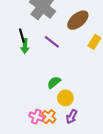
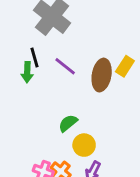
brown ellipse: (78, 20) -> (102, 75), moved, turned -40
black line: (22, 36) -> (34, 58), moved

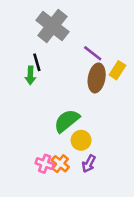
purple line: (65, 66) -> (93, 53), moved
green semicircle: (68, 123) -> (67, 121), size x1.5

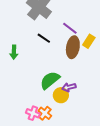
black line: (37, 62) -> (44, 38), moved, turned -40
green arrow: (30, 75) -> (14, 52), moved
purple arrow: (89, 164) -> (69, 87), moved, turned 48

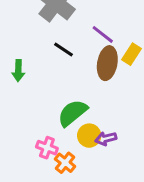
purple arrow: (69, 87) -> (106, 139), moved
pink cross: (33, 113) -> (47, 148), moved

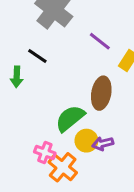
black line: (64, 50) -> (37, 56), moved
brown ellipse: (107, 63) -> (101, 93), moved
orange cross: (65, 163) -> (63, 167), size x1.4

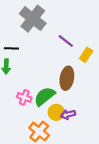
black line: (37, 56) -> (11, 48), moved, turned -32
pink cross: (45, 152) -> (24, 97), moved

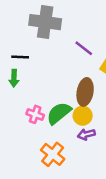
gray cross: (33, 19) -> (45, 22), turned -30
yellow circle: (56, 112) -> (83, 116), moved

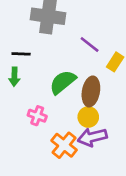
green semicircle: (59, 113) -> (63, 82), moved
purple arrow: (86, 134) -> (92, 137), size x1.5
orange cross: (53, 154) -> (64, 145), moved

